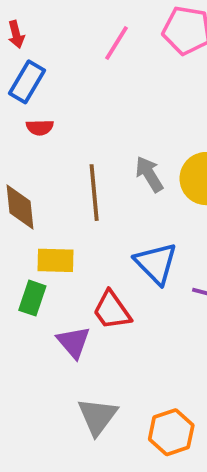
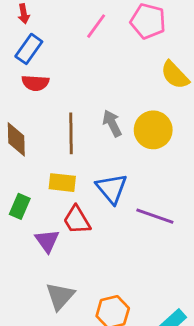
red semicircle: (40, 127) -> (35, 83), size x1.4
yellow rectangle: (55, 260) -> (62, 183), moved

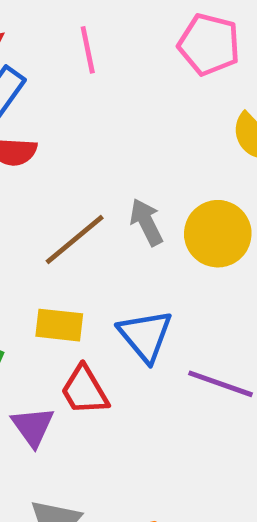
pink line: (96, 26) -> (88, 50), moved, turned -48
brown line: (71, 133) -> (75, 240), turned 51

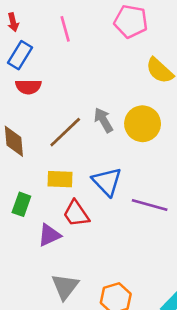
purple triangle: (33, 426) -> (49, 235), turned 45

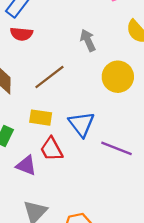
gray arrow: (103, 120) -> (88, 40), moved
purple triangle: (49, 235) -> (26, 165), turned 40

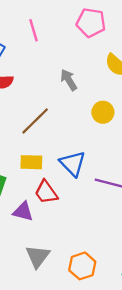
yellow circle: (118, 77) -> (103, 112), size x0.7

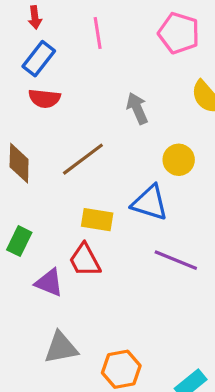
yellow rectangle: (31, 162) -> (97, 220), moved
blue triangle: (73, 164) -> (150, 203), moved, turned -36
gray triangle: (38, 256) -> (61, 348), turned 35

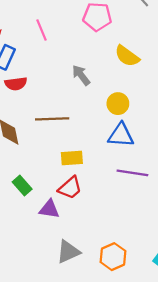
brown line: (83, 159) -> (52, 119), turned 48
blue triangle: (150, 203) -> (121, 135), moved
green rectangle: (19, 241) -> (22, 186), turned -54
red trapezoid: (85, 260) -> (70, 188), turned -90

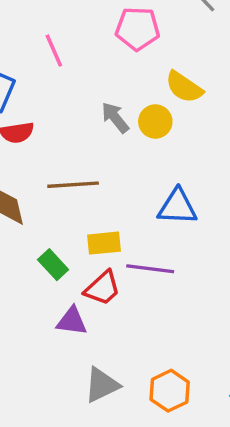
yellow circle: (118, 104) -> (155, 121), moved
purple line: (132, 173) -> (150, 269), moved
green rectangle: (22, 186) -> (53, 265), moved

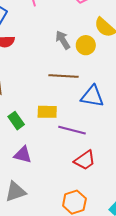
brown line: (73, 185) -> (63, 76), moved
red trapezoid: (102, 288) -> (85, 160), moved
gray triangle: (102, 385) -> (15, 192), moved

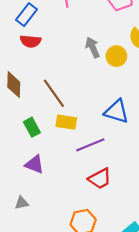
brown line: (63, 76) -> (54, 93), moved, turned 44
purple line: (72, 130) -> (90, 145), turned -44
gray triangle: (15, 192) -> (22, 203), size x0.6

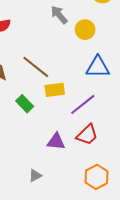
yellow circle: (116, 56) -> (85, 30), moved
purple triangle: (34, 164) -> (56, 141), moved
red trapezoid: (100, 179) -> (87, 135), moved

